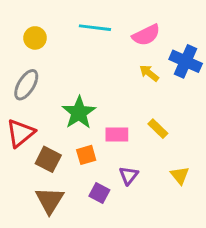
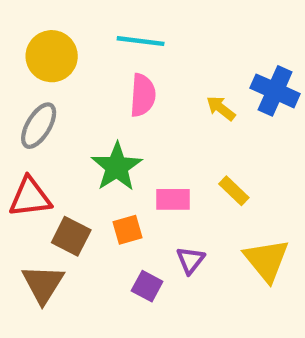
pink semicircle: (146, 35) -> (143, 95), moved, turned -60
yellow circle: (35, 38) -> (52, 56), size x1.5
red triangle: (20, 133) -> (30, 197), turned 32
yellow triangle: (180, 175) -> (266, 260), size x1.6
brown triangle: (50, 200) -> (43, 284), moved

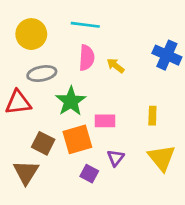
yellow arrow: (221, 108) -> (116, 66), moved
gray ellipse: (39, 126) -> (42, 74), moved, turned 48
yellow rectangle: (234, 191) -> (152, 116), moved, turned 48
red triangle: (30, 197) -> (18, 102), moved
orange square: (128, 230) -> (77, 139), size x1.6

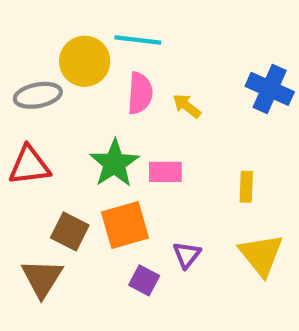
yellow circle: (31, 34) -> (85, 61), moved
gray ellipse: (42, 74) -> (38, 95), moved
pink rectangle: (105, 121) -> (165, 172), moved

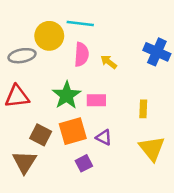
purple triangle: (187, 255) -> (104, 137), moved, turned -42
purple square: (144, 280) -> (84, 163), turned 35

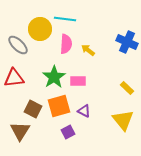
gray ellipse: (22, 56) -> (18, 45), turned 55
yellow rectangle: (143, 109) -> (127, 88), moved, turned -48

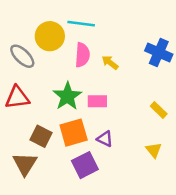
yellow triangle: (123, 120) -> (154, 150), size x0.6
purple square: (68, 132) -> (85, 165), size x1.5

